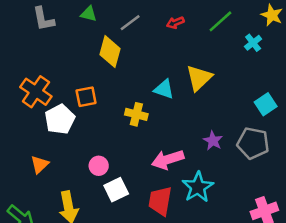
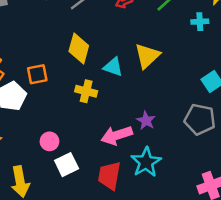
cyan cross: (253, 43) -> (200, 22), turned 35
yellow diamond: (110, 52) -> (79, 49), moved
purple star: (213, 141) -> (146, 121), moved

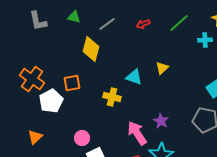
yellow diamond: (79, 49) -> (91, 49), moved
yellow triangle: (147, 56) -> (162, 68), size x0.6
pink arrow: (117, 135) -> (137, 133), turned 75

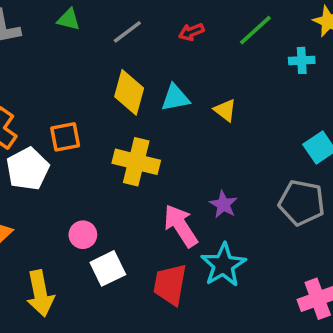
yellow diamond: (91, 49) -> (129, 92), moved
yellow triangle: (162, 68) -> (225, 110), turned -40
cyan triangle: (134, 77) -> (175, 98), moved, turned -30
yellow cross: (112, 97) -> (136, 162), size x1.4

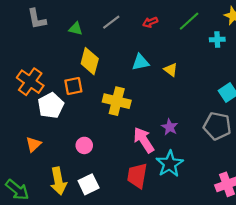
green triangle: (69, 19) -> (76, 29), moved
yellow diamond: (129, 92) -> (90, 61), moved
white square: (108, 268) -> (89, 184), moved

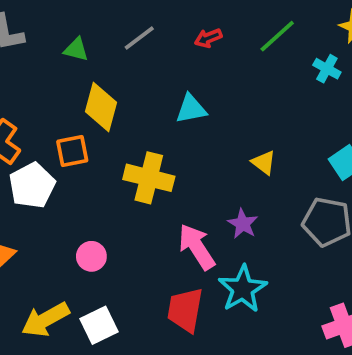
cyan cross: (217, 39) -> (327, 69), turned 32
yellow triangle: (171, 70) -> (264, 163), moved
yellow arrow: (58, 181) -> (45, 320), turned 72

